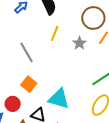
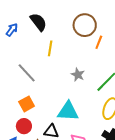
gray star: (79, 43) -> (78, 75), moved
orange square: (29, 84) -> (27, 104), moved, turned 35

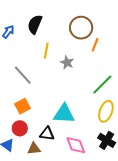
black semicircle: (38, 22) -> (35, 24), turned -120
gray star: (78, 75) -> (67, 62), moved

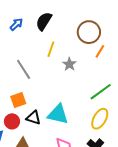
black triangle: (47, 134) -> (33, 118), moved

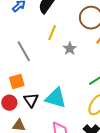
black triangle: (33, 118) -> (31, 100), turned 35

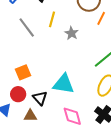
gray line: (24, 51) -> (27, 27), moved
black triangle: (31, 100) -> (40, 98), moved

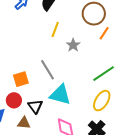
gray line: (27, 27) -> (48, 70), moved

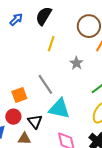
gray star: (73, 45) -> (76, 63), moved

